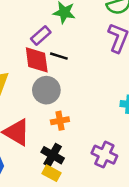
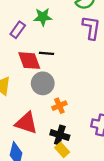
purple rectangle: (41, 36) -> (18, 30), moved
yellow rectangle: (51, 173) -> (62, 150), turned 32

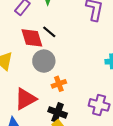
black line: (47, 53) -> (49, 32), turned 32
red triangle: (26, 123) -> (26, 99), turned -50

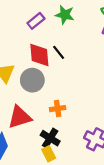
gray circle: (44, 61) -> (32, 80), moved

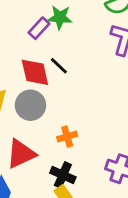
purple rectangle: (36, 21) -> (39, 28), moved

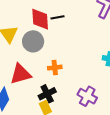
black line: (59, 66) -> (57, 17), turned -64
black cross: (63, 175) -> (47, 94), turned 30

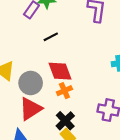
red diamond: (40, 19) -> (60, 71), moved
gray circle: (33, 41) -> (31, 83), moved

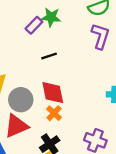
orange cross: (64, 91) -> (54, 113), turned -32

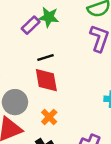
red diamond: (53, 93) -> (46, 80), moved

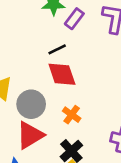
purple rectangle: (31, 25) -> (74, 19), moved

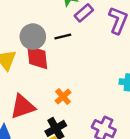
red diamond: (62, 74) -> (37, 57), moved
gray circle: (31, 104) -> (33, 37), moved

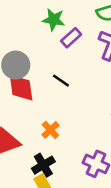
black line: (63, 36) -> (61, 81), moved, turned 49

